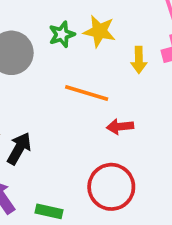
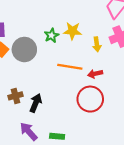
red arrow: (120, 127) -> (95, 74), moved
red circle: (111, 187) -> (90, 99), moved

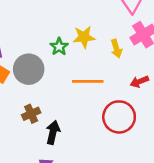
red arrow: (95, 74) -> (139, 82), moved
brown cross: (16, 96) -> (31, 114), moved

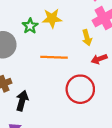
yellow arrow: (116, 49) -> (87, 38), moved

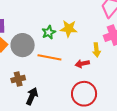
orange line: (54, 57) -> (49, 57), moved
red arrow: (99, 59) -> (82, 64), moved

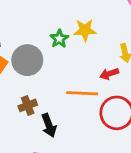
orange line: (49, 57) -> (82, 93), moved
black arrow: (32, 96) -> (49, 125), turned 144

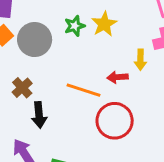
yellow star: (85, 30) -> (104, 24), turned 30
brown cross: (28, 105) -> (22, 88), turned -36

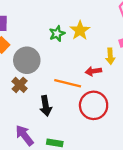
gray circle: (35, 40) -> (27, 60), moved
black arrow: (39, 115) -> (46, 106), moved

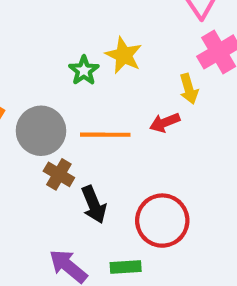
orange line: (68, 83) -> (105, 135), moved
brown cross: (20, 85) -> (59, 174), moved
red circle: (94, 105) -> (162, 221), moved

